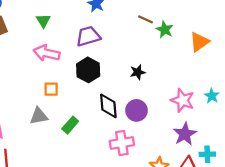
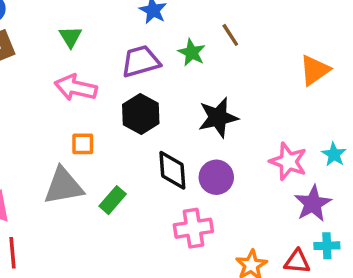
brown line: (145, 19) -> (230, 35), turned 32
green star: (165, 30) -> (192, 53), moved
black star: (138, 72) -> (218, 118), size x1.6
gray triangle: (39, 116) -> (63, 186), size x1.4
purple star: (185, 134) -> (313, 204), moved

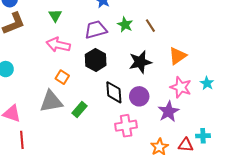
brown line: (230, 35) -> (150, 26), moved
orange triangle: (315, 70) -> (178, 56), moved
orange square: (83, 144) -> (62, 77), turned 32
purple star: (313, 204) -> (169, 112), moved

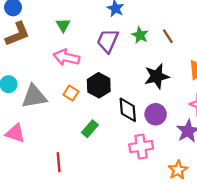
purple trapezoid: (96, 30) -> (108, 41), turned -50
black hexagon: (96, 60) -> (99, 85), moved
gray triangle: (51, 101) -> (34, 96), moved
red line: (22, 140) -> (59, 162), moved

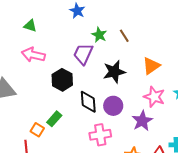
green triangle: (63, 25) -> (30, 26), turned -40
purple trapezoid: (108, 41) -> (83, 54), moved
orange square: (71, 93) -> (37, 130), moved

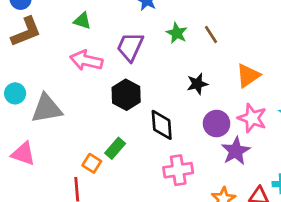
purple trapezoid: (83, 54) -> (130, 47), moved
black star: (114, 72) -> (197, 84), size x0.7
purple circle: (113, 106) -> (217, 124), moved

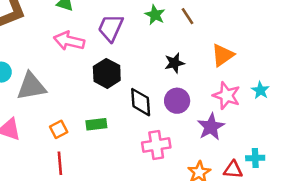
purple circle: (217, 124) -> (177, 101), moved
green rectangle: (115, 148) -> (96, 124), turned 42
orange square: (92, 163) -> (59, 129), moved, turned 30

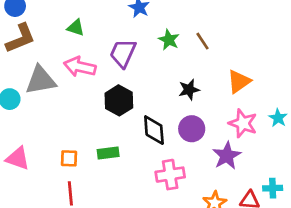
gray triangle: (31, 86) -> (41, 80), moved
orange square: (59, 129) -> (69, 158), turned 30

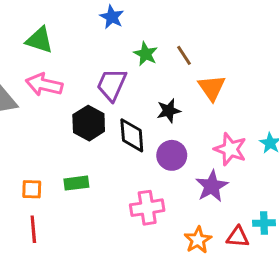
green triangle: (76, 28) -> (39, 40), size x1.4
purple trapezoid: (123, 53) -> (112, 85), moved
orange triangle: (239, 82) -> (212, 88), moved, turned -30
black diamond: (154, 130) -> (132, 135), moved

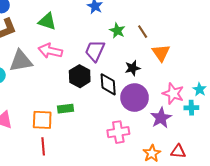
purple circle: (172, 155) -> (135, 98), size x1.4
green rectangle: (76, 183) -> (65, 109), moved
orange square: (32, 189) -> (42, 120), size x1.5
cyan cross: (264, 223) -> (191, 108), moved

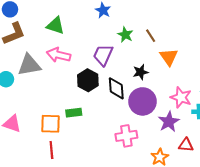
red triangle: (178, 151) -> (186, 145), moved

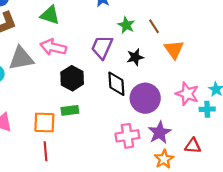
black star: (140, 72) -> (135, 57), moved
black hexagon: (88, 80) -> (72, 78), moved
purple star: (169, 122) -> (160, 132), moved

